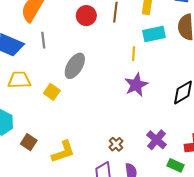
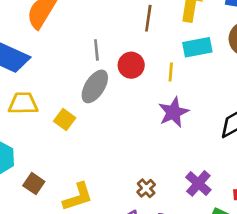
red circle: (86, 16) -> (131, 65), moved
gray line: (43, 40) -> (96, 50), moved

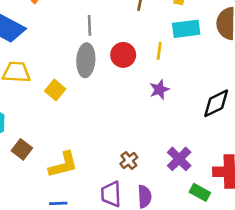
red circle: (131, 65) -> (123, 55), moved
gray ellipse: (95, 86) -> (86, 60), turned -32
purple star: (173, 112) -> (159, 89), size x0.7

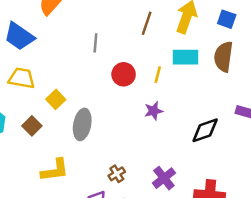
gray ellipse: (86, 60) -> (82, 124), moved
brown square: (22, 149) -> (32, 126), moved

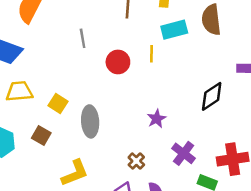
purple star: (154, 111) -> (157, 119), moved

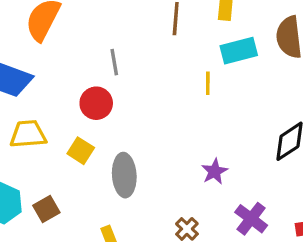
red circle: (118, 62) -> (96, 103), moved
brown square: (41, 135) -> (46, 209), moved, turned 30

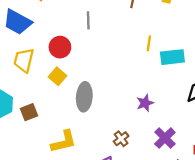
cyan rectangle: (239, 51) -> (172, 57), moved
red circle: (96, 103) -> (60, 47), moved
yellow trapezoid: (28, 134) -> (24, 60), turned -80

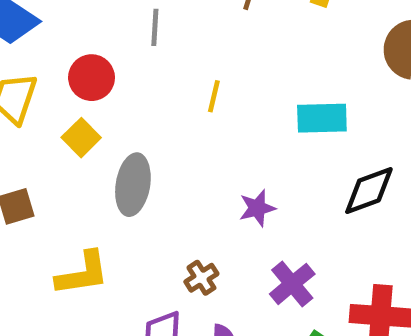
yellow line: (149, 43) -> (214, 96), moved

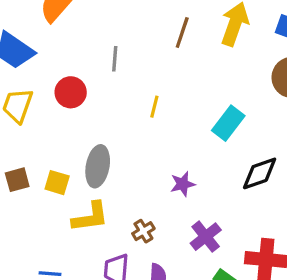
cyan rectangle: (322, 118) -> (228, 123), turned -52
yellow square: (81, 138) -> (57, 183), moved, turned -30
yellow L-shape: (82, 274) -> (90, 217), moved

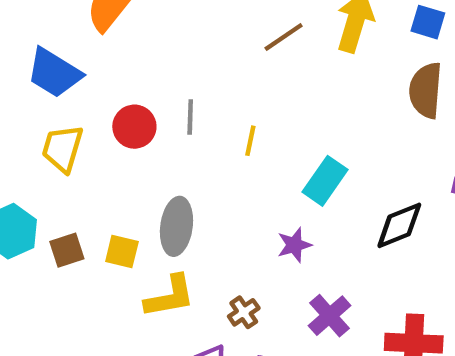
brown line: (182, 33) -> (284, 37), turned 40
gray line: (115, 59) -> (190, 117), moved
cyan rectangle: (228, 123) -> (325, 181), moved

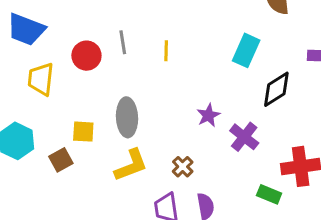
cyan rectangle: (325, 181) -> (246, 50), moved
brown square: (67, 250) -> (61, 160), moved
yellow square: (122, 251) -> (83, 132), moved
purple cross: (330, 316) -> (244, 137), moved

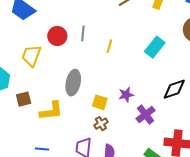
cyan rectangle: (246, 50) -> (155, 47), moved
yellow trapezoid: (41, 79) -> (31, 56), moved
yellow square: (83, 132) -> (100, 102), moved
yellow L-shape: (131, 165) -> (51, 111), moved

